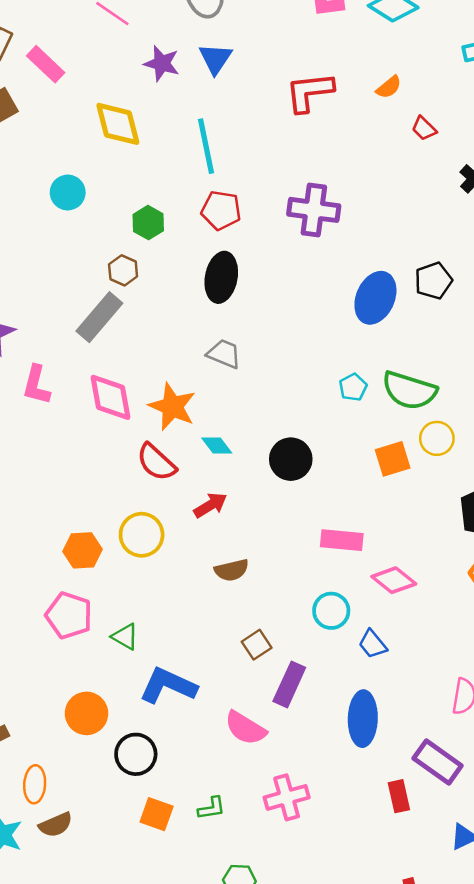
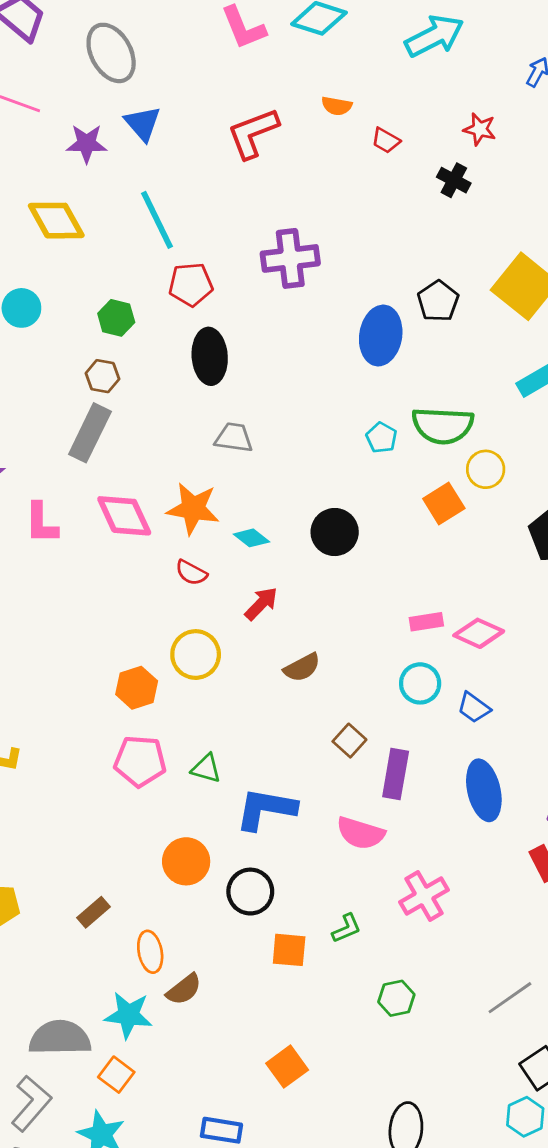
orange semicircle: (389, 87) -> (337, 106), turned 64
red semicircle: (156, 462) -> (191, 573), size x0.7
pink rectangle: (342, 540) -> (426, 622), moved, size x0.7

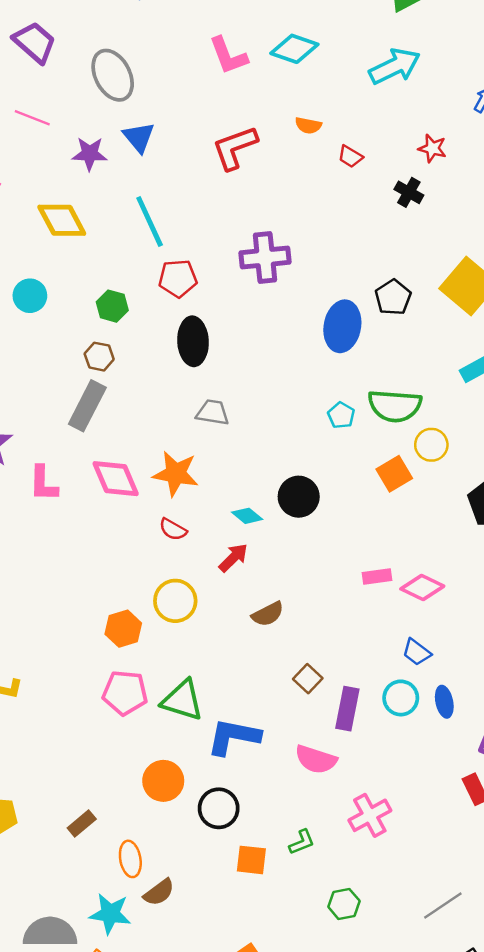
cyan diamond: (251, 538) -> (247, 516), moved
cyan circle: (420, 683) -> (401, 698), moved
green triangle: (206, 768) -> (182, 700), size x1.6
blue ellipse: (484, 790) -> (444, 702), moved, size x0.6

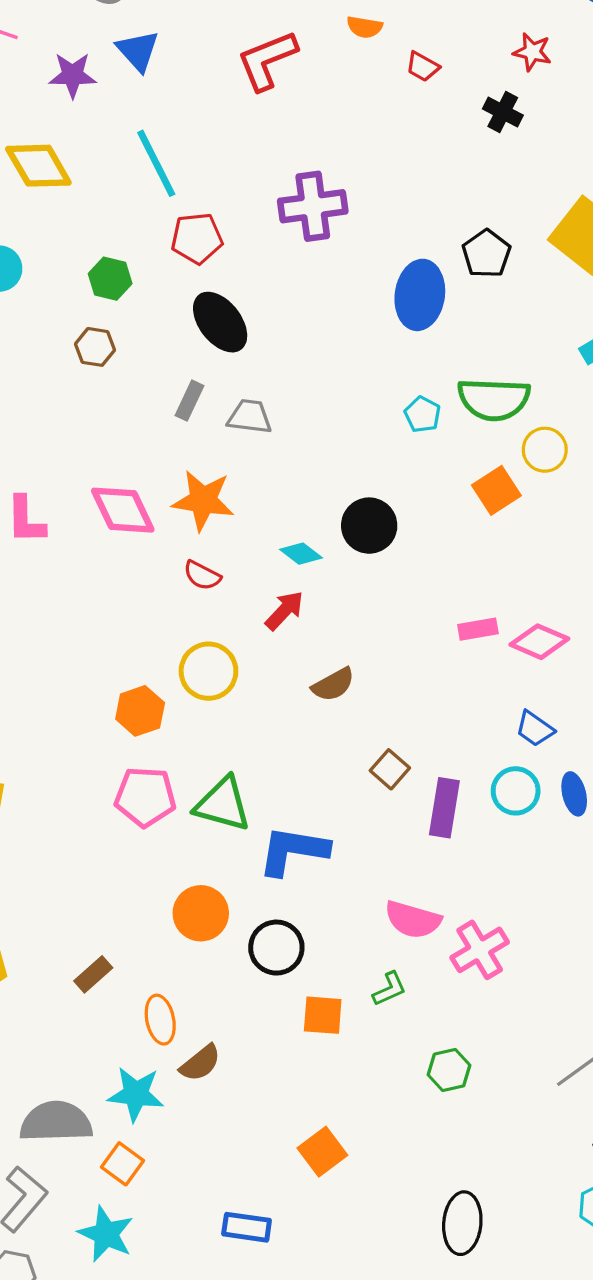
black ellipse: (193, 341) -> (220, 322), turned -33
gray rectangle: (87, 406) -> (190, 401), moved, size x0.6
pink semicircle: (316, 759) -> (413, 920), moved

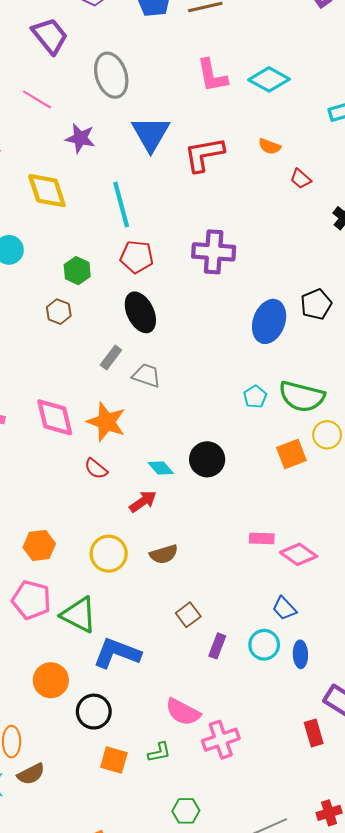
blue triangle: (138, 51) -> (151, 134), moved, size x1.4
yellow circle: (208, 671) -> (109, 554), moved
purple rectangle: (444, 808) -> (217, 646), size x0.7

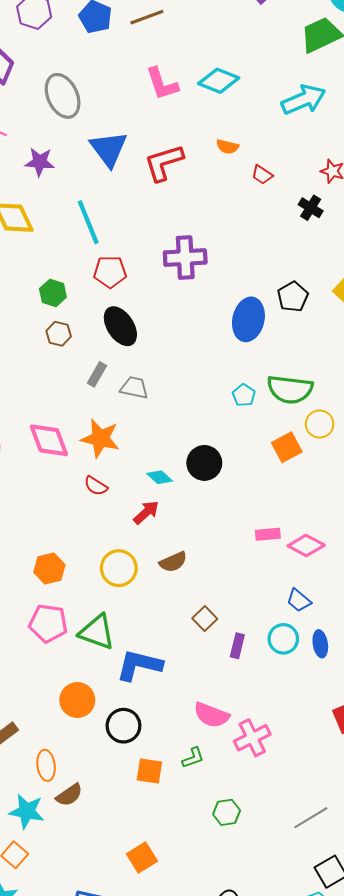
brown hexagon: (59, 312) -> (59, 334), moved

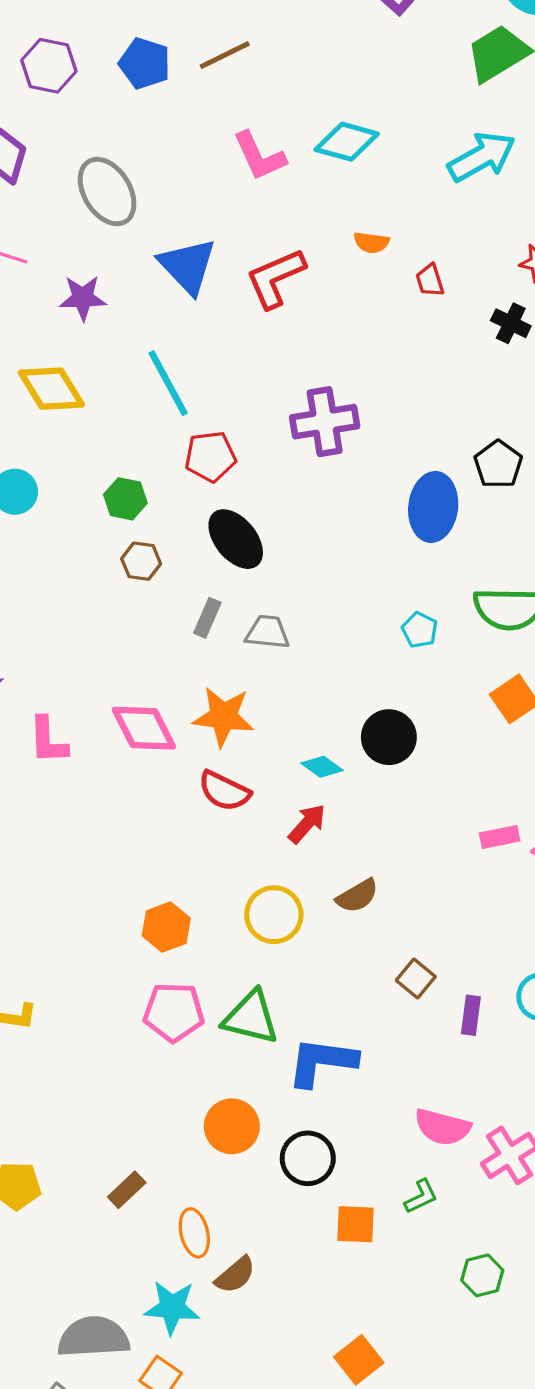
red trapezoid: (262, 175) -> (430, 280), turned 45
cyan pentagon: (244, 395) -> (420, 630), moved
red semicircle: (96, 486) -> (224, 791), size x1.4

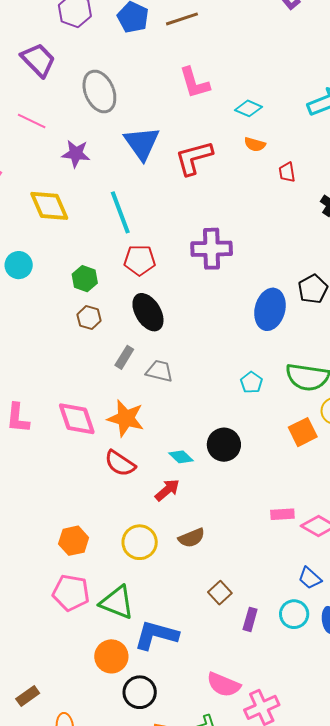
cyan diamond: (347, 142) -> (249, 108), moved, size x0.7
orange circle: (232, 1126) -> (111, 656), moved

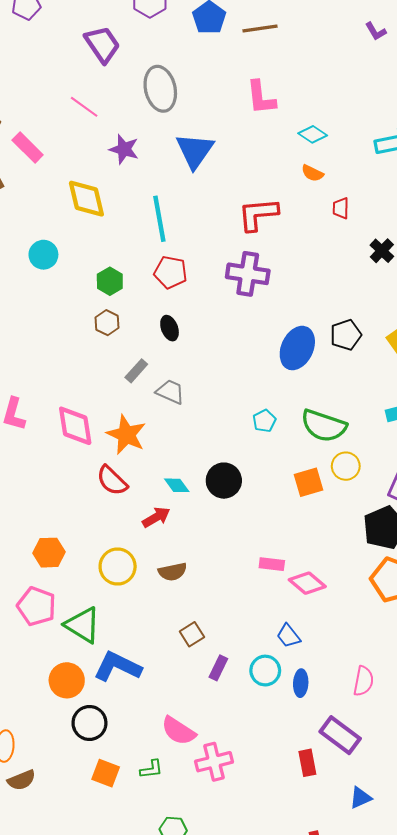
red L-shape: (194, 158) -> (258, 214), moved
black ellipse: (148, 312) -> (170, 328), size x0.6

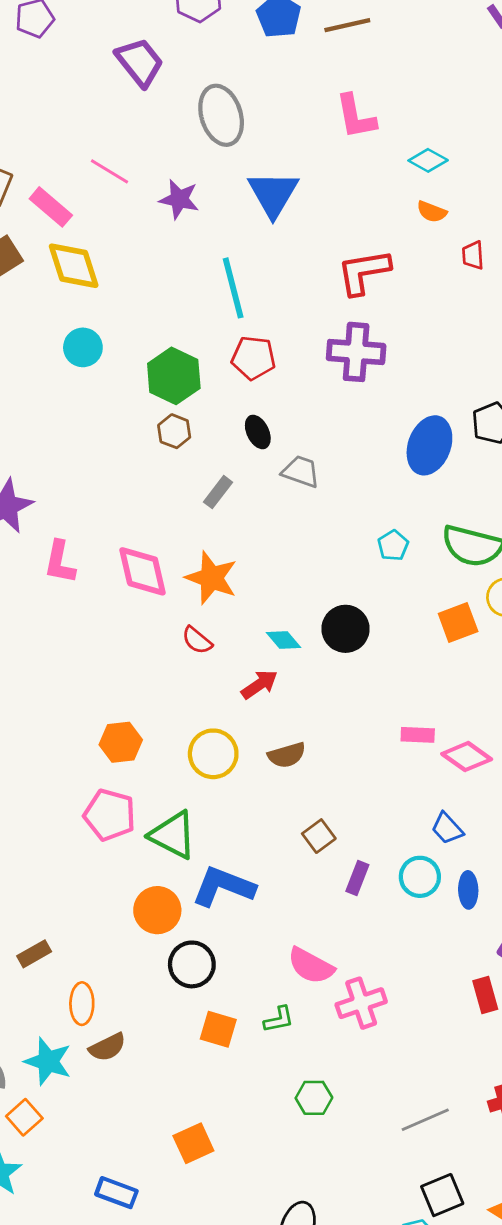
pink line: (84, 107) -> (109, 171), moved
yellow diamond: (86, 199) -> (74, 266), moved
green hexagon: (110, 281) -> (174, 376), size x1.5
gray trapezoid: (170, 392) -> (301, 472), moved
red semicircle: (112, 481) -> (197, 640), size x0.7

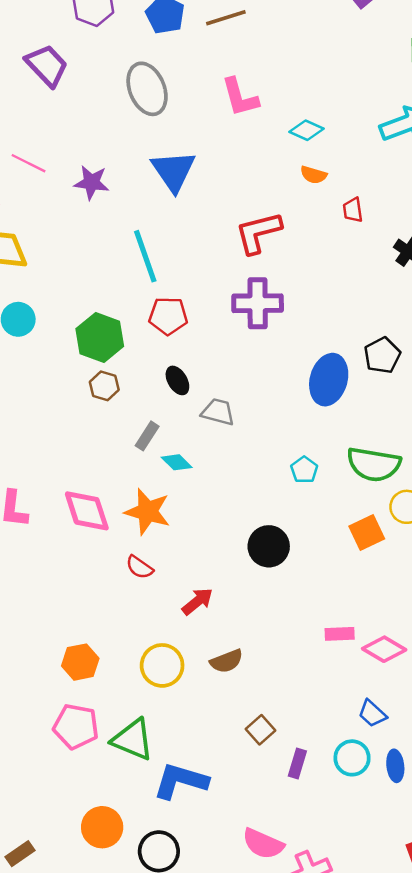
gray ellipse: (221, 115) -> (147, 89), moved
cyan diamond: (283, 640) -> (177, 462), moved
orange circle: (157, 910) -> (102, 827), moved

